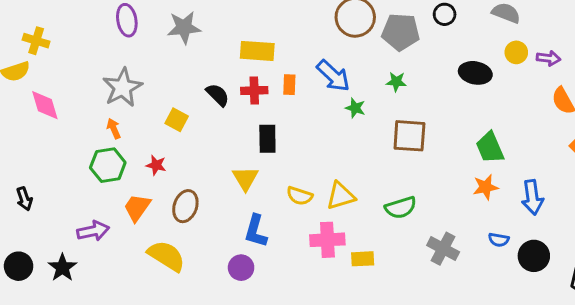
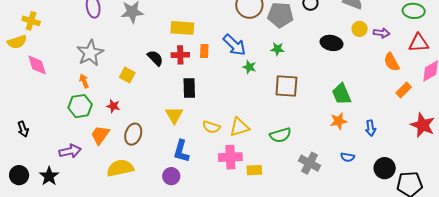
blue arrow: (532, 197) -> (371, 128), size x0.7
yellow semicircle: (166, 256) -> (120, 168), turned -44
black circle: (534, 256) -> (385, 168), moved

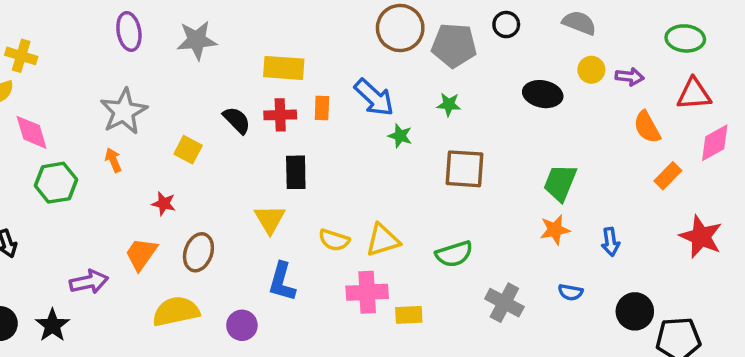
green trapezoid: (342, 94) -> (560, 183), turned 45
green hexagon: (80, 106) -> (56, 183), moved
purple circle: (171, 176) -> (242, 325), moved

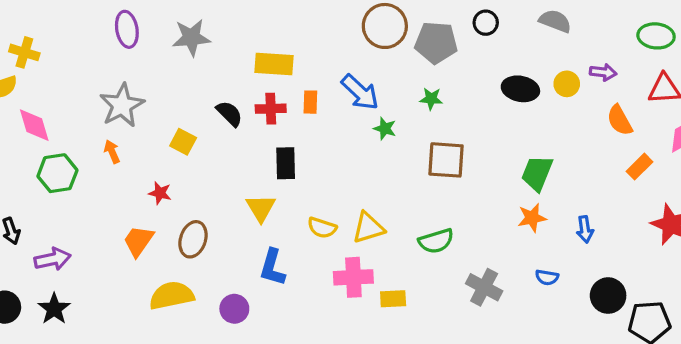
yellow circle: (591, 70) -> (567, 84), moved
purple arrow: (89, 282) -> (52, 259), moved

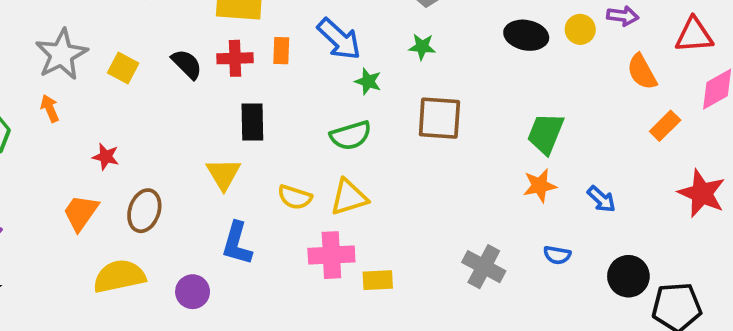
yellow square: (183, 142) -> (123, 68), moved
blue arrow: (585, 229) -> (601, 199), turned -40
green semicircle: (436, 241) -> (351, 135), moved

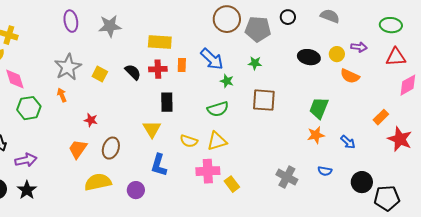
orange semicircle: (642, 72) -> (350, 76), moved, turned -36
orange rectangle: (665, 126) -> (381, 117), moved
yellow rectangle: (378, 280) -> (232, 184), turned 56

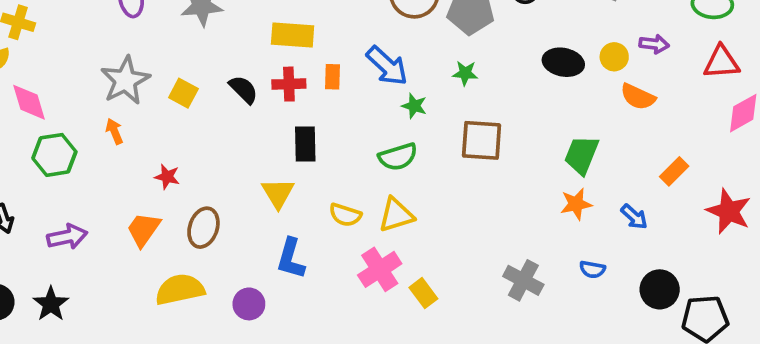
orange rectangle: (381, 117) -> (674, 171), moved
purple arrow: (26, 160) -> (67, 237), moved
pink cross: (208, 171) -> (380, 269), turned -30

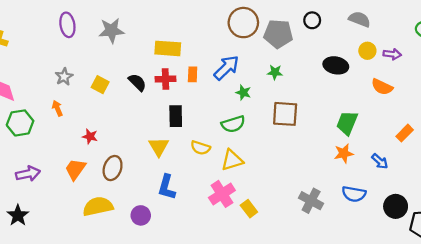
yellow circle: (614, 57) -> (367, 51), moved
blue arrow: (387, 66) -> (226, 68), turned -88
gray star: (125, 80) -> (64, 77), size x0.6
yellow semicircle: (345, 215) -> (200, 148), moved
blue semicircle: (592, 269) -> (354, 194), size x1.5

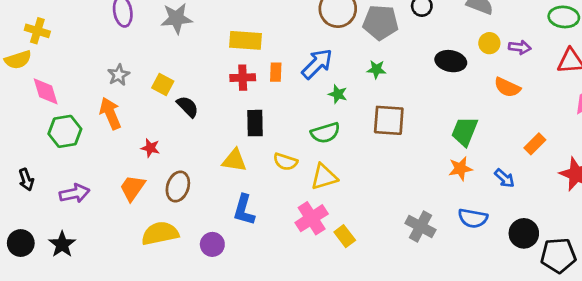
black semicircle: (137, 82) -> (188, 107), moved
orange arrow: (57, 108) -> (110, 113), size x1.6
yellow triangle: (159, 147) -> (234, 160), turned -50

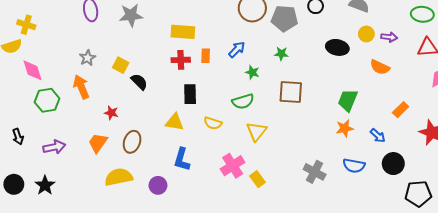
blue arrow: (317, 64) -> (237, 50), size x0.7
yellow triangle: (324, 177) -> (256, 131), moved, turned -35
black circle: (524, 233) -> (393, 164), moved

